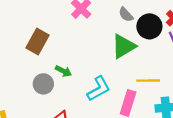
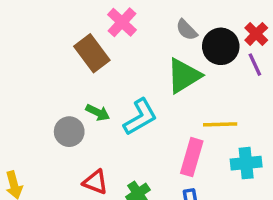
brown rectangle: (38, 42) -> (92, 53), moved, turned -65
cyan L-shape: (99, 89) -> (140, 117), moved

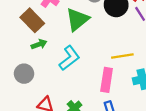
green triangle: (184, 76) -> (77, 19), moved
green arrow: (98, 113) -> (39, 44), moved, turned -40

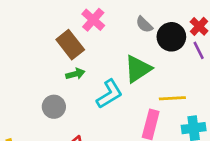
green triangle: (77, 19) -> (138, 69), moved

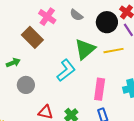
gray semicircle: (144, 24) -> (76, 15), moved
green arrow: (75, 74) -> (13, 63), moved
yellow line: (172, 98) -> (114, 51), moved

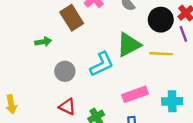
gray circle: (26, 85) -> (65, 71), moved
pink rectangle: (100, 89) -> (135, 94), turned 50

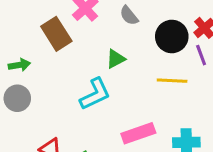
green triangle: (129, 45) -> (116, 59), moved, size x0.6
gray circle: (65, 71) -> (17, 98), moved

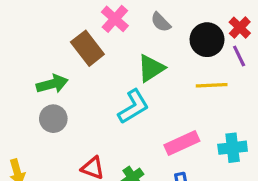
green triangle: (116, 59) -> (151, 68), size x1.4
green arrow: (19, 65) -> (52, 84), size x1.4

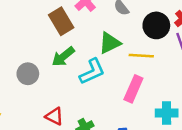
green arrow: (52, 84) -> (63, 57), moved, turned 150
yellow line: (212, 85) -> (141, 56), moved
pink rectangle: (182, 143) -> (133, 89), moved, turned -48

